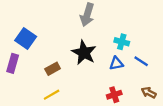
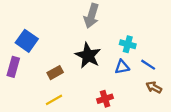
brown arrow: (149, 93) -> (154, 87), moved
red cross: (114, 95) -> (105, 99), moved

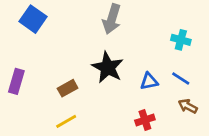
blue square: (27, 41) -> (33, 19), moved
cyan cross: (128, 44) -> (181, 40), moved
red cross: (105, 99) -> (145, 120), moved

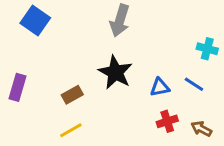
cyan cross: (181, 40) -> (207, 49), moved
brown arrow: (188, 106) -> (201, 129), moved
red cross: (145, 120) -> (167, 121), moved

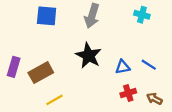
blue square: (35, 21) -> (47, 16), moved, turned -30
cyan cross: (207, 49) -> (142, 15), moved
brown rectangle: (72, 95) -> (41, 73), moved, size x1.5

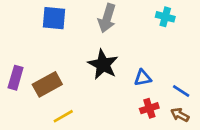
blue line: (149, 65) -> (181, 91), moved

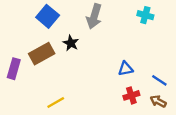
blue square: (54, 18) -> (48, 16), turned 35
black star: (103, 64) -> (71, 43), moved, size x0.6
brown rectangle: (47, 84) -> (42, 54), moved

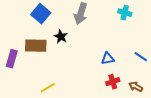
brown rectangle: (42, 54) -> (36, 46), turned 30
blue line: (159, 80) -> (141, 57), moved

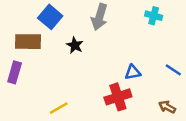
brown rectangle: (36, 46) -> (28, 42), moved
red cross: (113, 82) -> (118, 97), moved, size x1.5

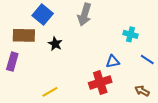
cyan cross: (154, 16) -> (131, 34), moved
black star: (75, 45) -> (55, 44), moved

